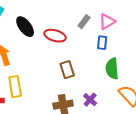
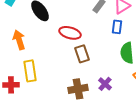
red ellipse: (55, 36) -> (70, 33), moved

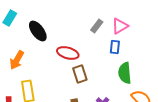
orange arrow: (19, 40) -> (17, 60), turned -132

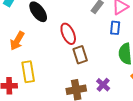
red ellipse: (68, 53) -> (68, 34), turned 50

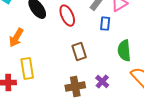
blue rectangle: (115, 28) -> (105, 24), moved
red ellipse: (68, 34) -> (67, 16), moved

